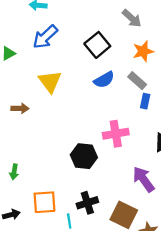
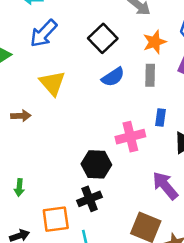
gray rectangle: (137, 81) -> (150, 75), turned 54
blue rectangle: (145, 101) -> (160, 117), moved
black cross: (87, 203) -> (90, 199), moved

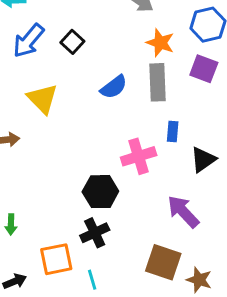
black square: (103, 38) -> (72, 42), moved, size x0.7
orange star: (155, 42) -> (160, 43), turned -30
gray rectangle: (150, 75) -> (158, 82), size x1.4

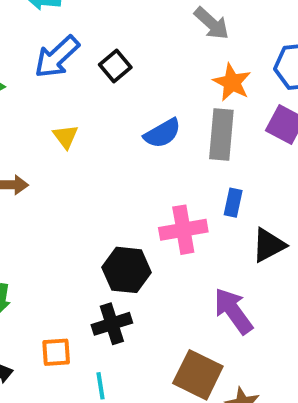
yellow triangle: (42, 99) -> (66, 136), size x0.6
orange square: (56, 259) -> (56, 352), size x0.7

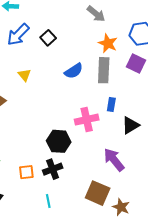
orange square: (56, 352) -> (26, 172), moved

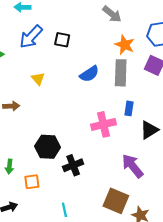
black square: (48, 38) -> (62, 40), turned -35
black hexagon: (59, 141) -> (48, 147), moved
black cross: (53, 169) -> (73, 165), moved
orange square: (26, 172) -> (32, 182), moved

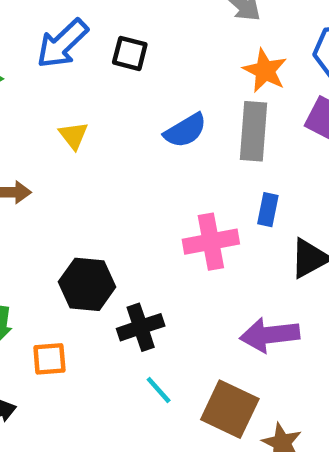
purple arrow: (133, 166) -> (270, 335), turned -60
cyan line: (64, 210) -> (159, 390), moved, turned -32

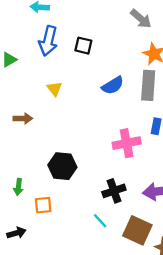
blue arrow: (62, 44) -> (48, 41), turned -32
black cross: (141, 327) -> (114, 191), moved

